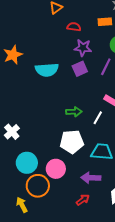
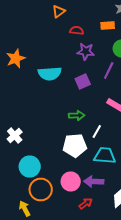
purple square: (80, 69) -> (83, 82), moved
white line: (98, 118) -> (97, 132), moved
pink circle: (56, 169) -> (71, 182), moved

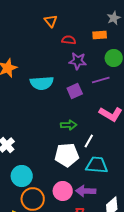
orange triangle: (59, 12) -> (51, 21), turned -32
purple line: (109, 70) -> (101, 80), turned 48

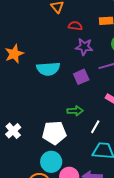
white pentagon: (67, 155) -> (54, 133), moved
cyan circle: (22, 176) -> (51, 162), moved

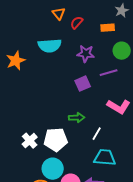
red semicircle: (75, 26) -> (77, 23), moved, turned -56
cyan semicircle: (48, 69) -> (50, 46), moved
white cross: (13, 131) -> (30, 141), moved

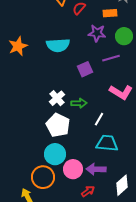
cyan semicircle: (50, 46) -> (58, 45), moved
purple star: (86, 54) -> (97, 33), moved
white pentagon: (56, 140) -> (58, 125), turned 30
white cross: (30, 141) -> (57, 98), moved

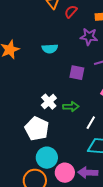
cyan semicircle: (58, 45) -> (50, 49), size x0.7
purple square: (85, 69) -> (77, 73), turned 35
white pentagon: (58, 125) -> (37, 129), moved

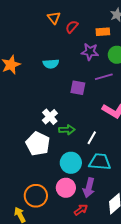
green arrow: (71, 107) -> (67, 130), moved
cyan circle: (47, 158) -> (71, 163), moved
purple arrow: (88, 173) -> (89, 188), turned -78

